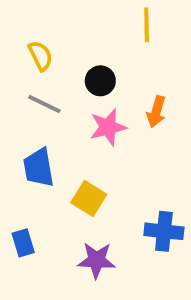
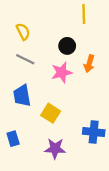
black circle: (100, 81) -> (67, 46), moved

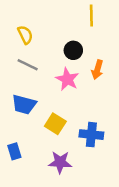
pink star: (62, 72) -> (67, 79), turned -30
blue trapezoid: (22, 96) -> (24, 104), turned -65
blue cross: (94, 132) -> (91, 135), moved

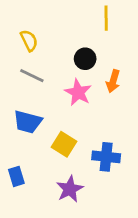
purple star: (60, 162) -> (70, 189), turned -30

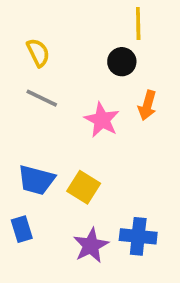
black circle: (85, 59) -> (122, 62), moved
blue trapezoid: (28, 122) -> (36, 180), moved
blue cross: (106, 157) -> (138, 236), moved

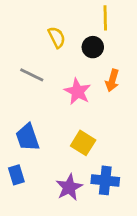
yellow semicircle: (38, 53) -> (57, 37), moved
blue trapezoid: (36, 180) -> (28, 137), turned 56
yellow square: (84, 187) -> (83, 143), moved

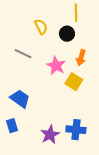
blue trapezoid: (28, 137) -> (20, 99), turned 145
yellow square: (83, 143) -> (74, 82), moved

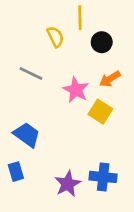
yellow line: (76, 13) -> (80, 18), moved
black circle: (67, 34) -> (102, 42), moved
orange arrow: (81, 58) -> (110, 79), turned 42

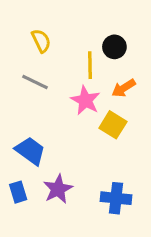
yellow line: (80, 18) -> (90, 65), moved
yellow semicircle: (55, 37) -> (41, 41), moved
purple star: (68, 184) -> (58, 189), moved

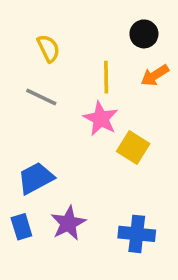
black circle: (114, 47) -> (144, 34), moved
orange arrow: (124, 88) -> (155, 75), moved
blue trapezoid: (30, 151) -> (36, 178), turned -64

